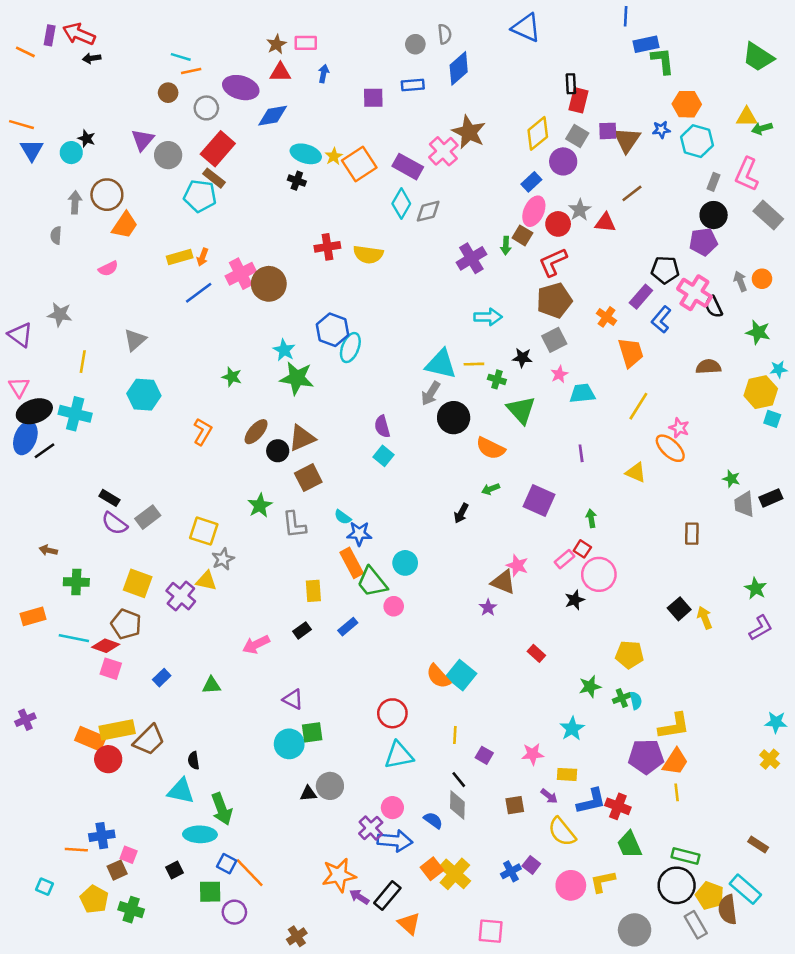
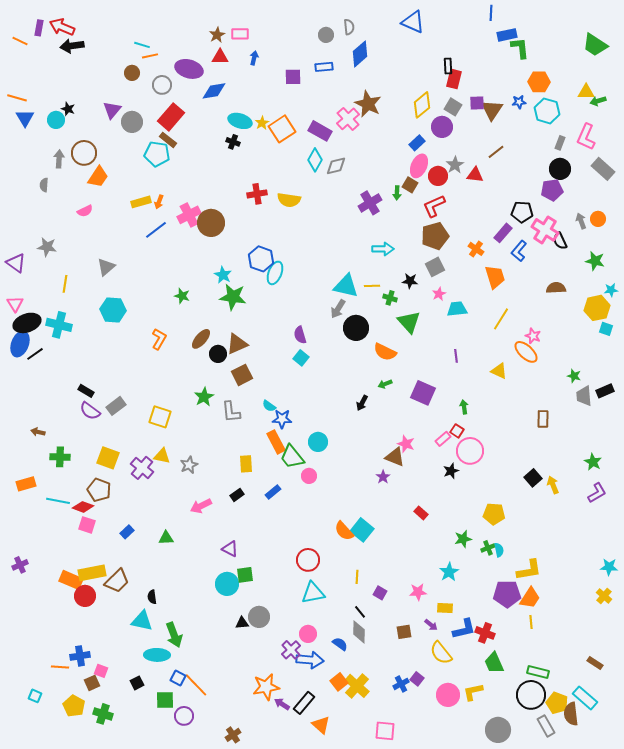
black arrow: (92, 58) -> (72, 46), size x1.6
gray star: (223, 559) -> (189, 465), moved

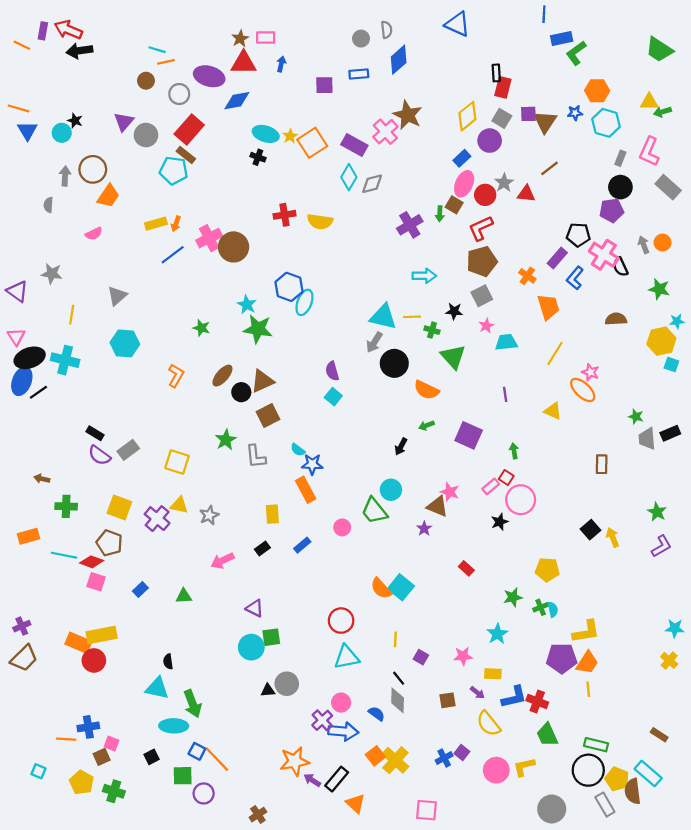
green L-shape: (520, 48) -> (576, 53), turned -120
red triangle: (220, 57) -> (244, 63), size x1.4
cyan circle: (318, 442) -> (391, 490), moved
green trapezoid: (292, 457) -> (374, 511), moved
brown trapezoid: (117, 581) -> (24, 658), moved

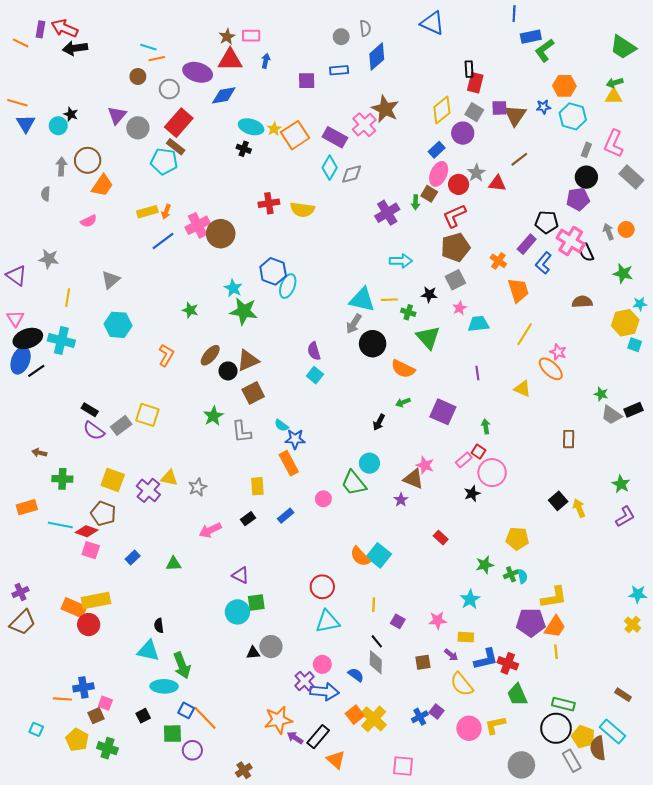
green arrow: (663, 112) -> (615, 83), moved
gray trapezoid: (647, 439) -> (612, 415), turned -50
yellow square: (177, 462) -> (147, 415), moved

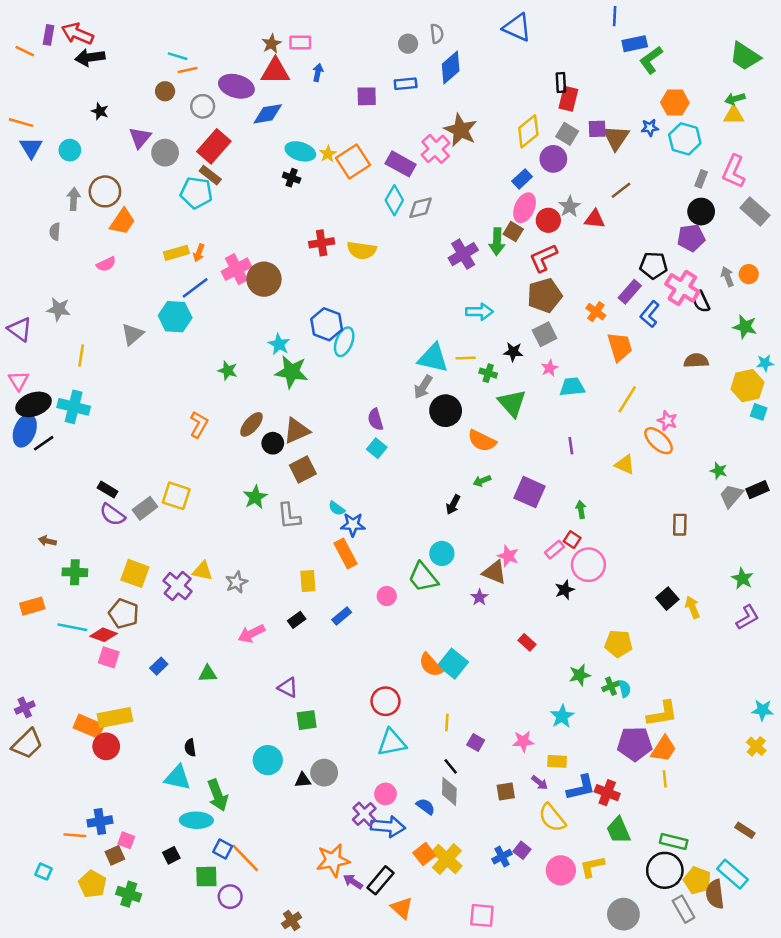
black star: (71, 114) -> (100, 111), moved
green arrow: (416, 202) -> (497, 242), size x1.5
cyan hexagon: (118, 325) -> (175, 317), moved
gray trapezoid: (612, 415) -> (731, 496), turned 95
cyan circle: (237, 612) -> (268, 760), moved

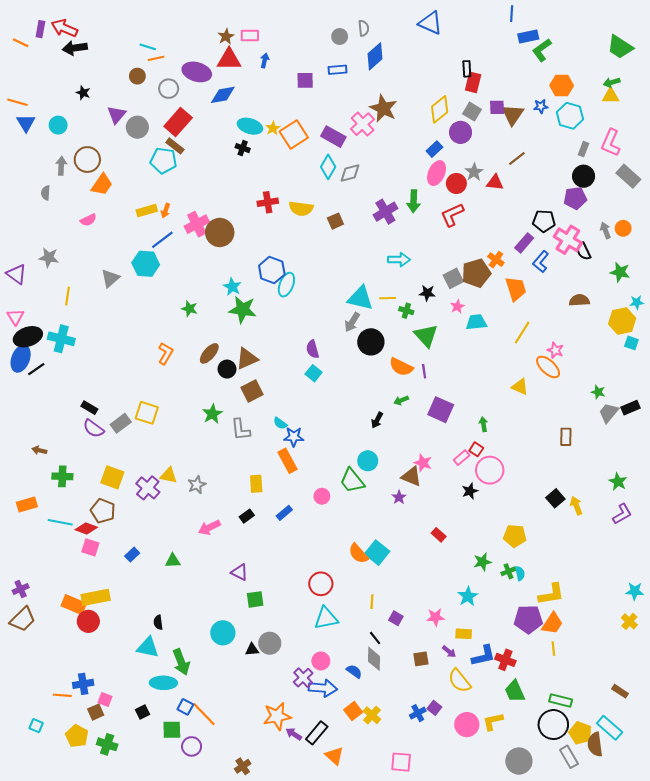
brown square: (513, 232) -> (335, 221), moved, turned 35
brown pentagon: (545, 295) -> (476, 273), moved
purple line: (571, 446) -> (424, 371), moved
yellow cross: (447, 859) -> (372, 715), size x0.7

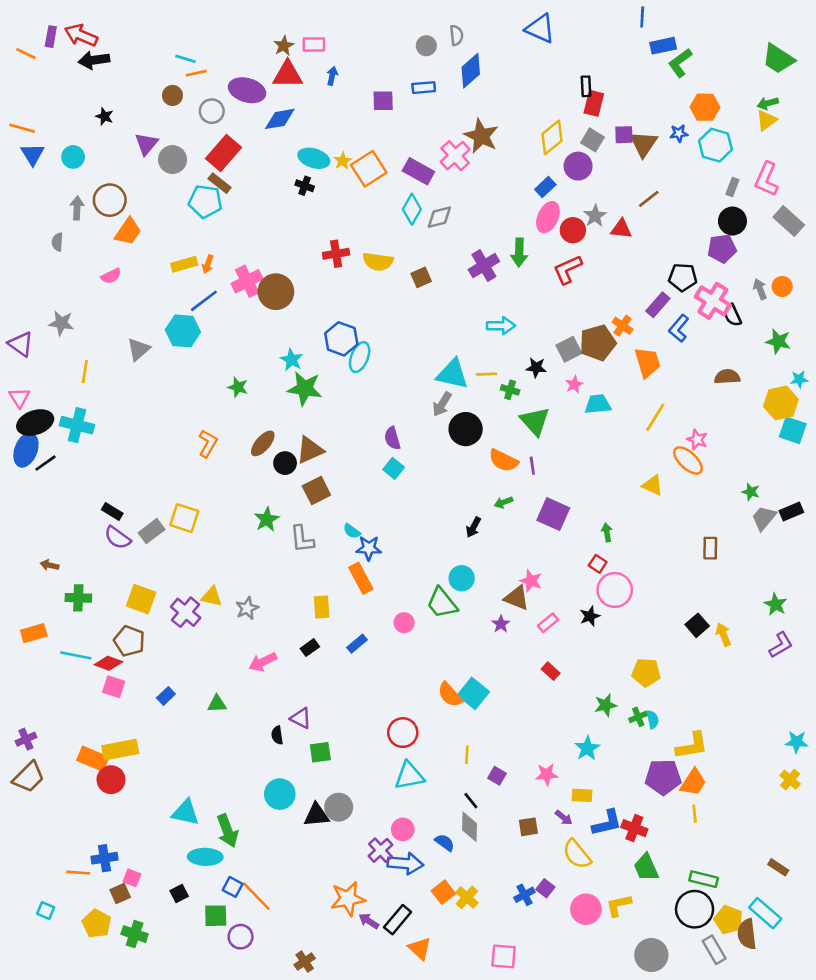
yellow triangle: (611, 96) -> (766, 120), turned -36
cyan square: (631, 343) -> (793, 430), size x1.5
pink rectangle: (462, 458) -> (548, 623), moved
black semicircle: (158, 622) -> (277, 735), moved
black triangle: (252, 649) -> (316, 815), size x1.5

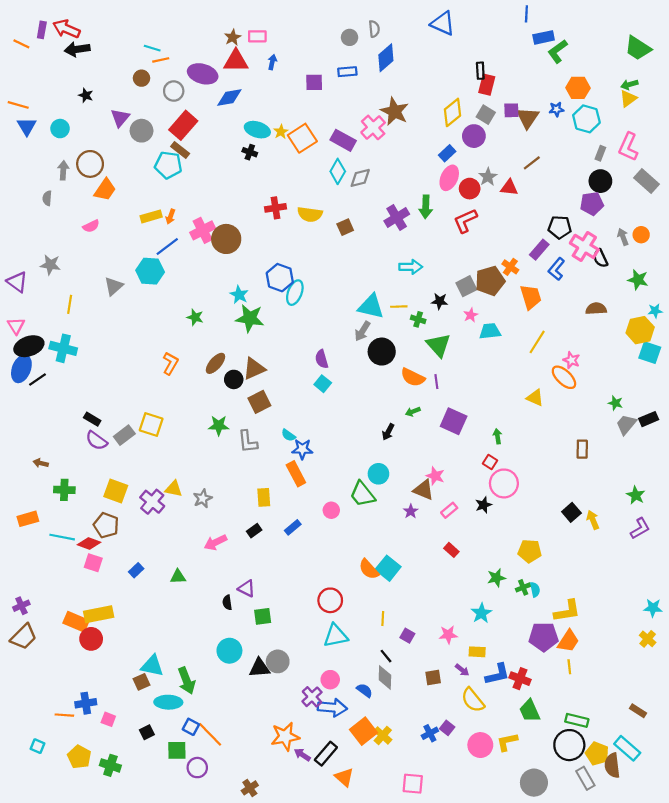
green star: (267, 519) -> (219, 426), turned 30
orange square: (443, 892) -> (363, 731), size x1.4
brown square: (120, 894) -> (142, 682), moved

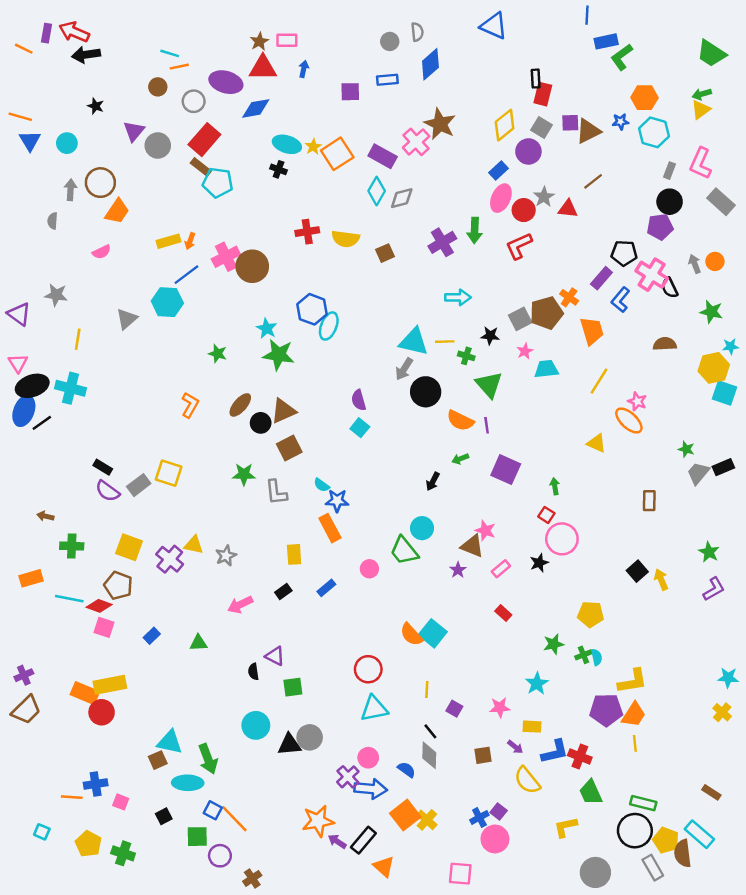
brown triangle: (527, 118) -> (588, 131), turned 30
cyan pentagon: (168, 165) -> (218, 183), moved
pink circle: (480, 745) -> (495, 839), moved
brown cross: (250, 788) -> (252, 878), moved

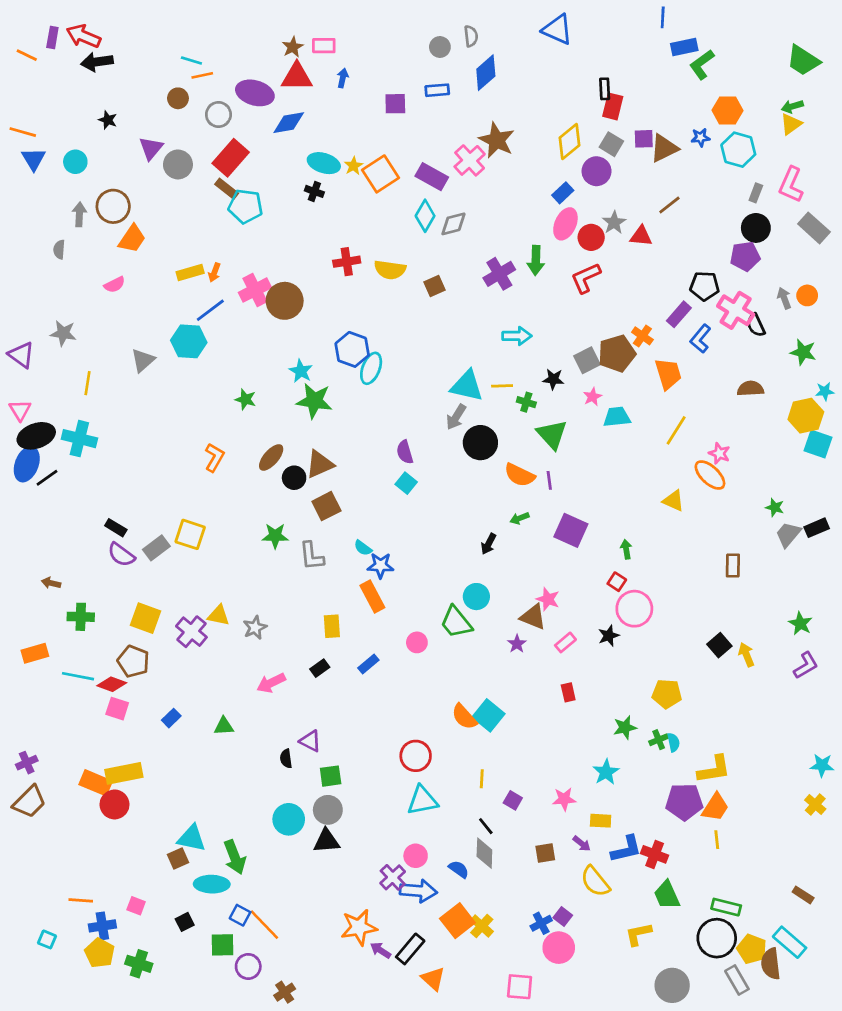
red rectangle: (503, 613) -> (568, 692), turned 35
gray circle: (310, 737) -> (328, 810), moved
blue cross: (96, 784) -> (102, 926), moved

